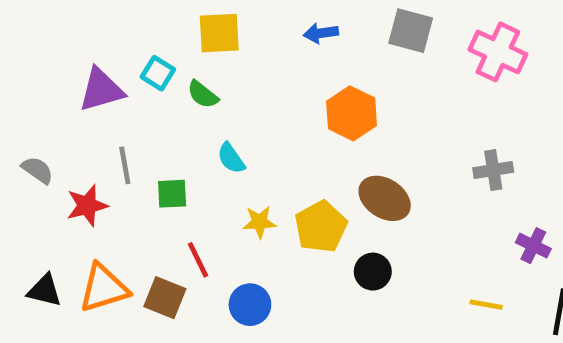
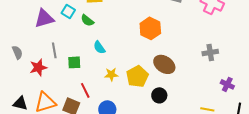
gray semicircle: (37, 170) -> (17, 52), turned 32

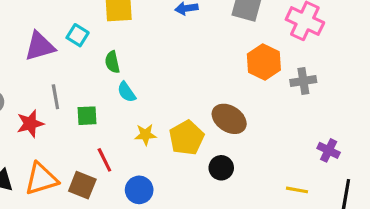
green semicircle: (87, 20) -> (112, 62), moved, turned 40
orange hexagon: (150, 28) -> (264, 62), moved
gray cross: (210, 52) -> (303, 81), moved

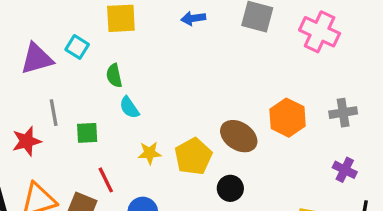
orange hexagon: (264, 62) -> (288, 118), moved
gray cross: (303, 81) -> (343, 113), moved

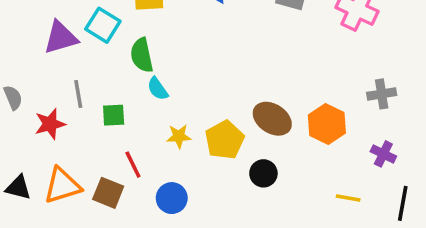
cyan square: (77, 47) -> (103, 25), size x1.4
green semicircle: (114, 76) -> (142, 55), size x1.4
orange hexagon: (288, 118) -> (327, 124), moved

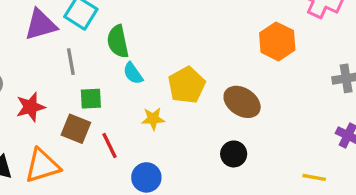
gray line: (78, 94) -> (71, 62), moved
orange hexagon: (327, 124) -> (277, 41), moved
yellow pentagon: (225, 140) -> (187, 85), moved
brown square: (108, 193) -> (76, 129), moved

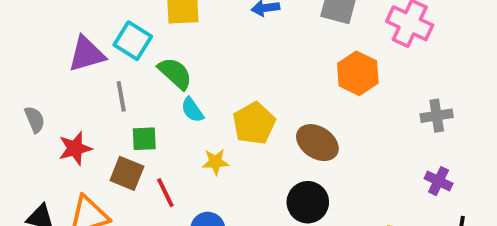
green semicircle: (118, 41) -> (175, 73), turned 144
black circle: (234, 154) -> (308, 202), size x1.4

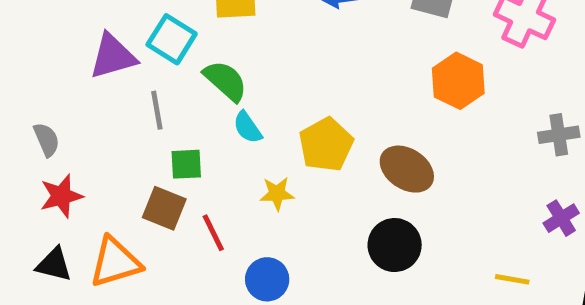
red star: (75, 148) -> (61, 196), moved
purple cross: (439, 181) -> (561, 218), turned 32

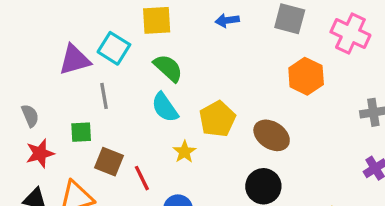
green semicircle: (225, 81) -> (168, 68), moved
cyan semicircle: (248, 127) -> (165, 107), size x1.4
green square: (186, 164) -> (81, 132), moved
yellow star: (277, 194) -> (185, 152), turned -30

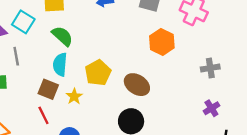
cyan semicircle: (165, 107) -> (60, 64), turned 40
brown square: (109, 162) -> (48, 89), moved

